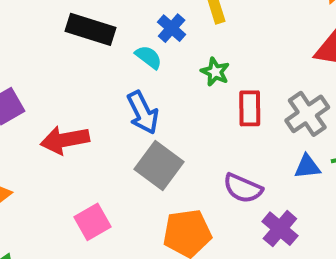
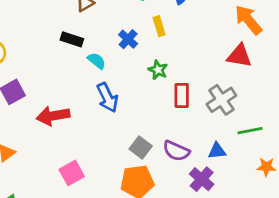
black rectangle: (91, 29) -> (72, 39), size x0.7
cyan semicircle: (149, 57) -> (97, 61), moved
gray square: (159, 166) -> (141, 148), moved, size x0.7
blue triangle: (307, 167) -> (217, 151), moved

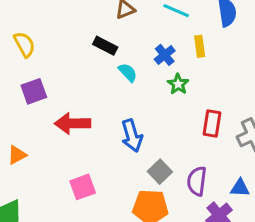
green star: (158, 70) -> (178, 84), moved
blue arrow: (107, 98) -> (132, 136), moved
purple semicircle: (176, 151) -> (197, 181), turned 64

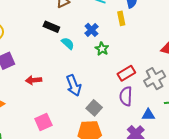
yellow rectangle: (200, 46) -> (121, 18), moved
red arrow: (73, 123) -> (34, 80), size x0.7
red rectangle: (212, 123) -> (126, 73), turned 54
purple semicircle: (197, 181) -> (126, 96), moved

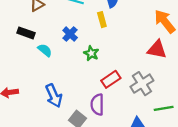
green star: (102, 49) -> (91, 53), moved
purple semicircle: (126, 96) -> (97, 105), moved

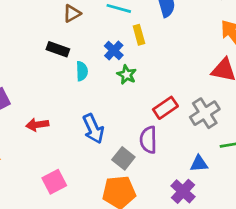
yellow rectangle: (102, 20) -> (139, 35), moved
cyan semicircle: (45, 50) -> (82, 71), turned 48
green star: (91, 53) -> (127, 75), moved

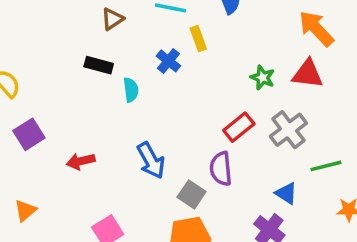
green star: (127, 75) -> (263, 78), moved
blue triangle: (199, 164) -> (286, 193), turned 42

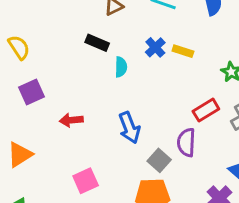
yellow rectangle: (198, 39) -> (183, 51), moved, turned -60
orange triangle: (25, 211) -> (20, 155), size x1.4

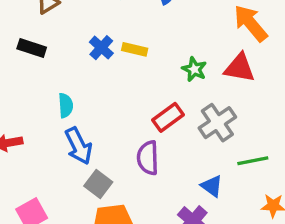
cyan semicircle: (121, 67) -> (66, 105), moved
gray square: (159, 160) -> (98, 184), moved

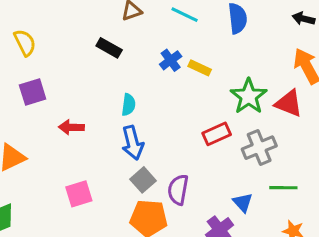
green star: (194, 69) -> (249, 96), size x1.6
purple semicircle: (148, 158) -> (178, 190), moved

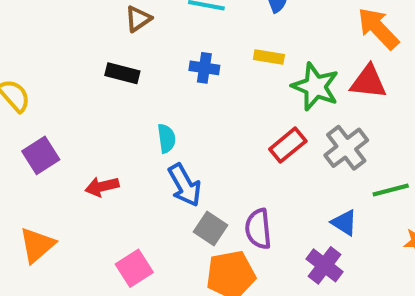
blue cross: (171, 60) -> (204, 68), turned -30
yellow rectangle: (200, 68) -> (269, 57), moved

